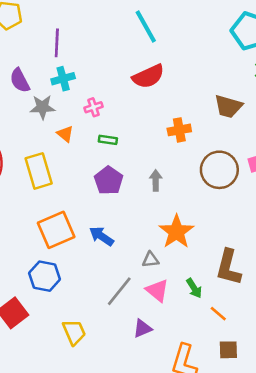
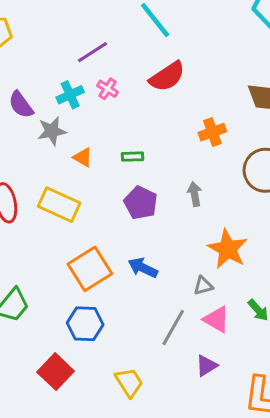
purple line: (57, 43) -> (93, 52), moved, turned 64
pink cross: (93, 107) -> (108, 89), moved, turned -30
yellow rectangle: (39, 171) -> (59, 205), turned -40

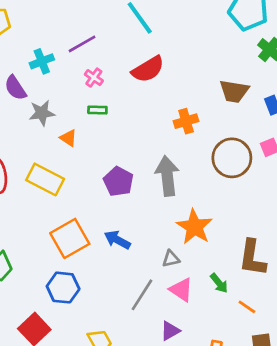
cyan cross: (70, 95) -> (42, 61), moved
green rectangle: (133, 157) -> (97, 110), moved
gray arrow: (195, 194) -> (167, 176), size x1.8

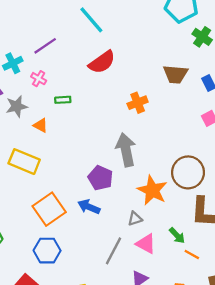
pink cross: (94, 78) -> (39, 79), moved
brown circle: (232, 158) -> (188, 172), moved
purple pentagon: (118, 181) -> (100, 178), moved
orange line: (247, 307) -> (192, 254), moved

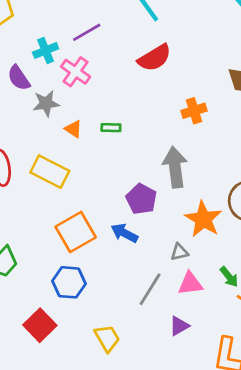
pink cross: (39, 79) -> (76, 72), size x1.5
green rectangle: (63, 100) -> (111, 128), moved
pink triangle: (146, 244) -> (190, 284), turned -40

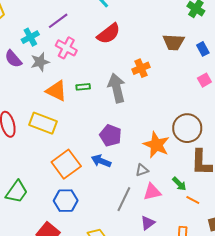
pink cross: (76, 72) -> (66, 48), moved
gray star: (46, 103) -> (40, 62), moved
orange triangle: (73, 129) -> (56, 91), size x1.6
gray arrow: (175, 167) -> (117, 88), moved

